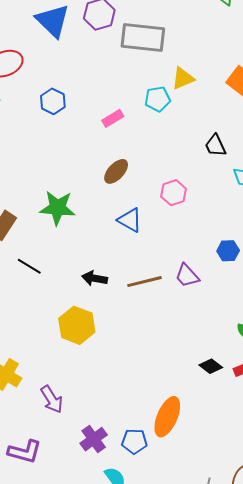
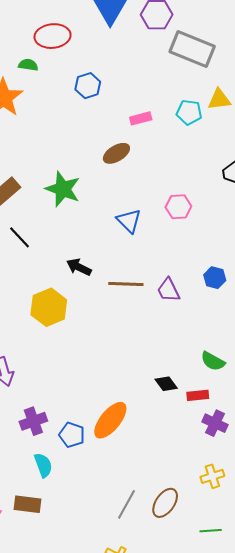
brown ellipse: (116, 171) -> (116, 153), moved

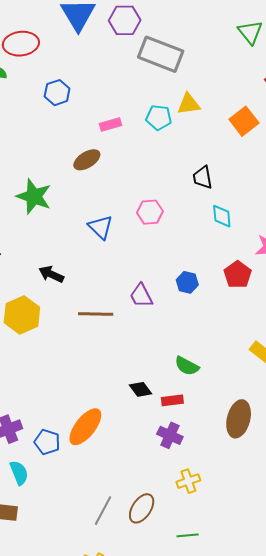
brown line: (126, 284) -> (96, 314), moved
purple cross: (215, 423) -> (170, 435), moved

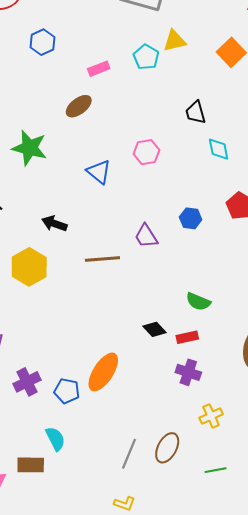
cyan pentagon: (159, 117) -> (146, 57), turned 30
cyan semicircle: (19, 473) -> (55, 439), moved

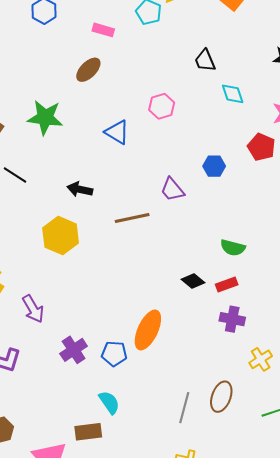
pink rectangle: (99, 69) -> (103, 30), turned 45

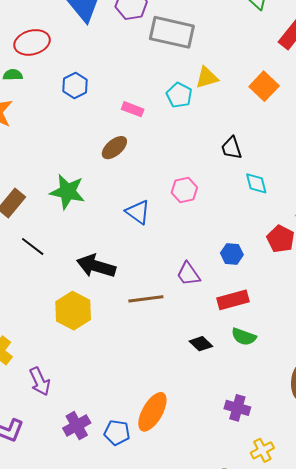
black arrow: (80, 189) -> (96, 266), size x1.5
black diamond: (193, 281) -> (201, 344), moved
red rectangle: (227, 284) -> (233, 300), moved, size x1.4

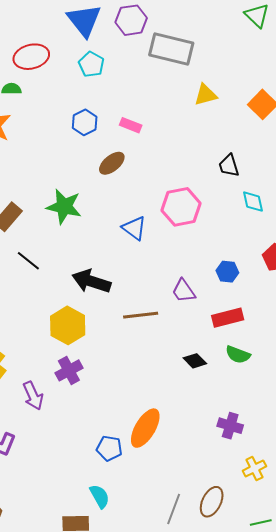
blue hexagon: (75, 85) -> (85, 122), moved
cyan pentagon: (179, 95) -> (91, 64), moved
pink hexagon: (184, 190) -> (181, 207), size x1.5
purple cross: (77, 426) -> (69, 370), moved

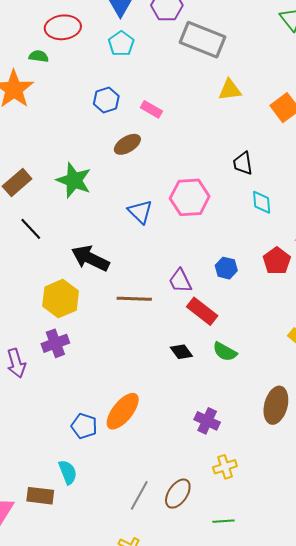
red rectangle: (228, 318) -> (202, 311), moved, turned 44

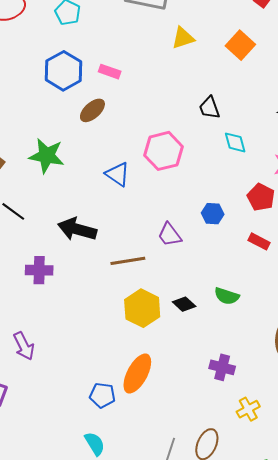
blue hexagon: (106, 100) -> (63, 71), size x1.5
yellow hexagon: (61, 299) -> (142, 308), moved
red rectangle: (202, 311) -> (259, 241), moved, size x0.7
purple cross: (55, 343) -> (39, 270), moved, turned 32

